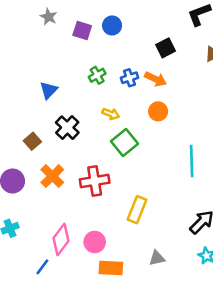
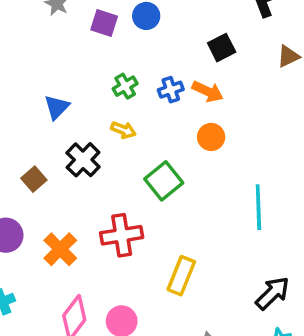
yellow arrow: (111, 114) -> (123, 130), moved
orange cross: (52, 176) -> (60, 249), moved

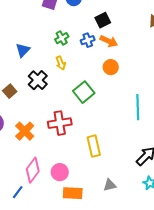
black square: (222, 48) -> (103, 20), moved
yellow arrow: (123, 130) -> (61, 63), turned 48
yellow rectangle: (181, 276) -> (94, 146), turned -35

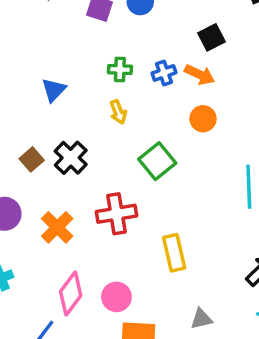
black square: (103, 20) -> (211, 37), moved
green cross: (62, 38) -> (120, 70), turned 32
black cross: (38, 80) -> (71, 158), moved

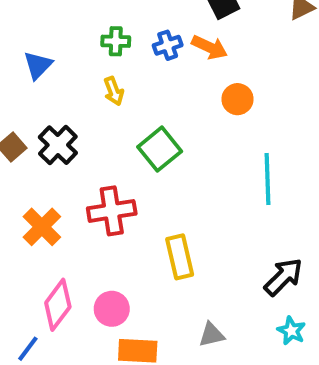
orange circle: (203, 119) -> (237, 99), moved

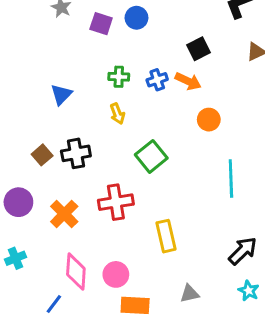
black cross: (58, 145) -> (76, 153), turned 36
pink diamond: (58, 305) -> (76, 272), turned -33

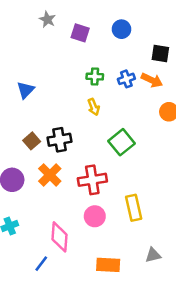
blue circle: (136, 18) -> (121, 29), moved
black square: (198, 49) -> (160, 53), turned 36
blue triangle: (61, 94) -> (26, 90), moved
orange cross: (64, 214) -> (50, 175), moved
pink circle: (116, 274) -> (95, 216), moved

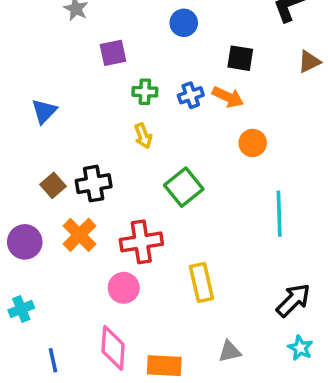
purple square: (80, 33) -> (113, 53), moved, turned -30
pink circle: (95, 216) -> (124, 288), moved
pink diamond: (60, 237) -> (113, 348), moved
blue line: (41, 264) -> (53, 360), moved, turned -49

